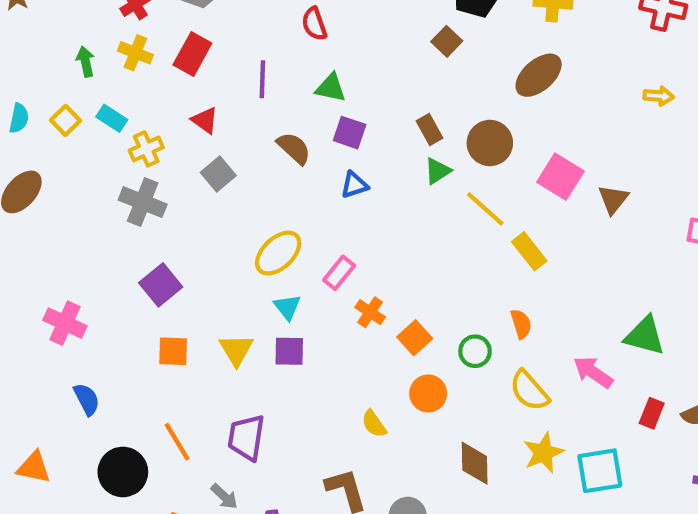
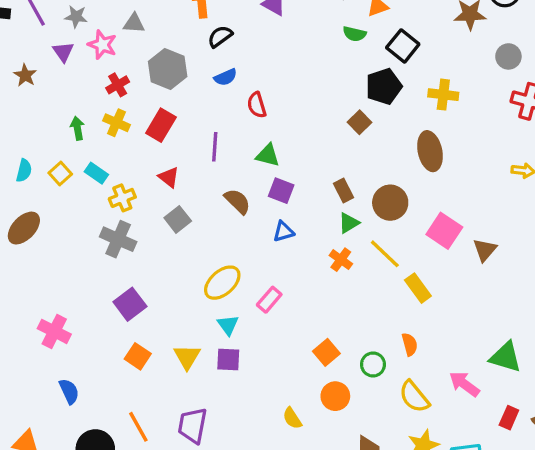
brown ellipse: (539, 75) -> (430, 151), turned -63
orange cross: (370, 312) -> (341, 260), moved
orange square: (173, 351) -> (138, 356), turned 30

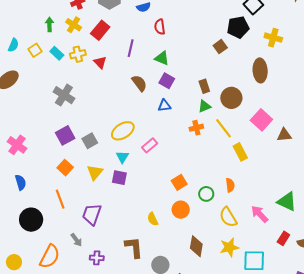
yellow cross: (122, 198) -> (78, 54), moved
gray square: (178, 219) -> (90, 141), moved
brown triangle: (485, 250) -> (284, 135), turned 35
orange cross: (341, 260) -> (196, 128), turned 32
orange line: (138, 427) -> (60, 199), moved

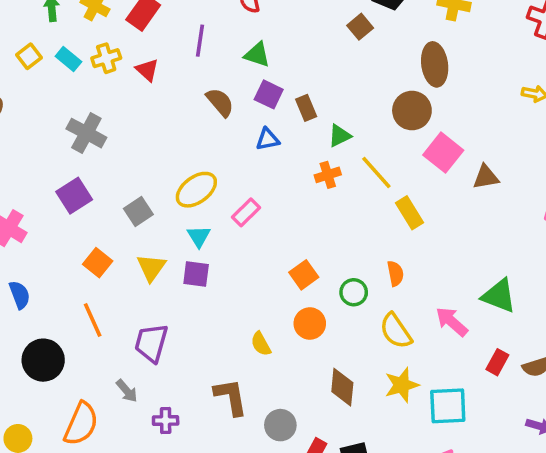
brown rectangle: (204, 86) -> (306, 108), moved
brown circle: (231, 98) -> (412, 111), moved
purple square: (65, 135) -> (74, 196), moved

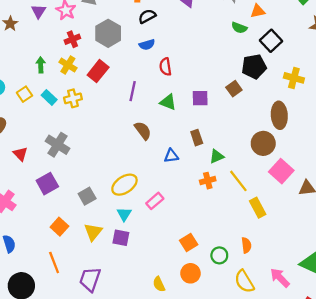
red triangle: (147, 70) -> (20, 154), moved
purple square: (269, 94) -> (200, 98), moved, turned -30

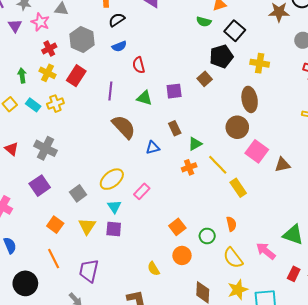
brown semicircle: (143, 131) -> (124, 127), size x1.4
red triangle: (20, 154) -> (12, 149), moved

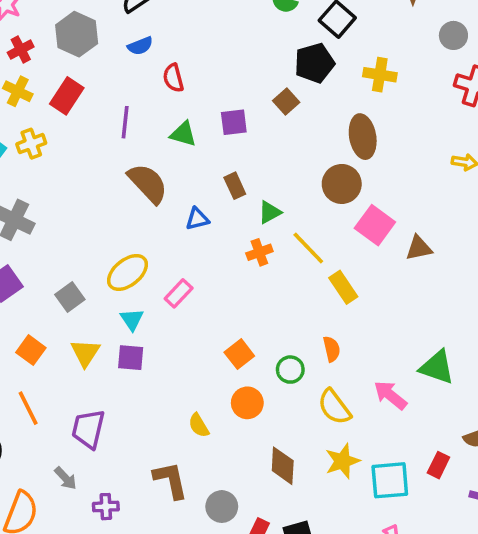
red rectangle: (294, 274) -> (438, 465), moved

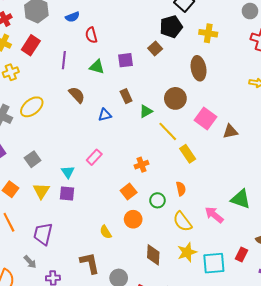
brown semicircle: (148, 183) -> (77, 95), size x0.7
brown circle: (342, 184) -> (175, 98), moved
orange cross: (259, 252) -> (142, 165), moved
yellow ellipse: (127, 272) -> (32, 107), moved

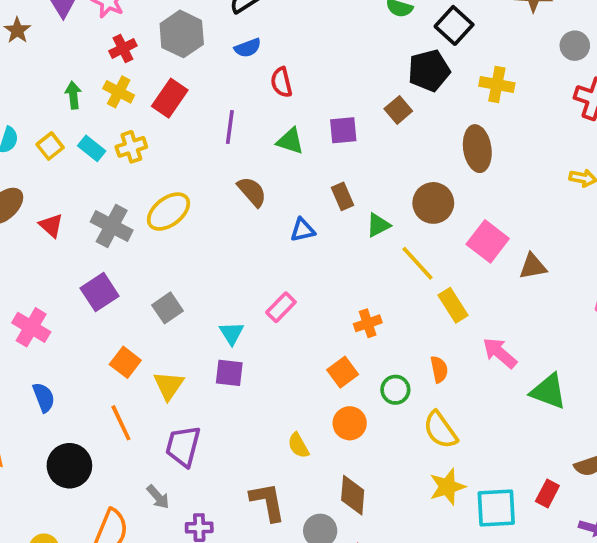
yellow triangle: (41, 191) -> (169, 385), moved
pink arrow: (214, 215) -> (500, 353), moved
brown diamond: (153, 255) -> (353, 495), moved

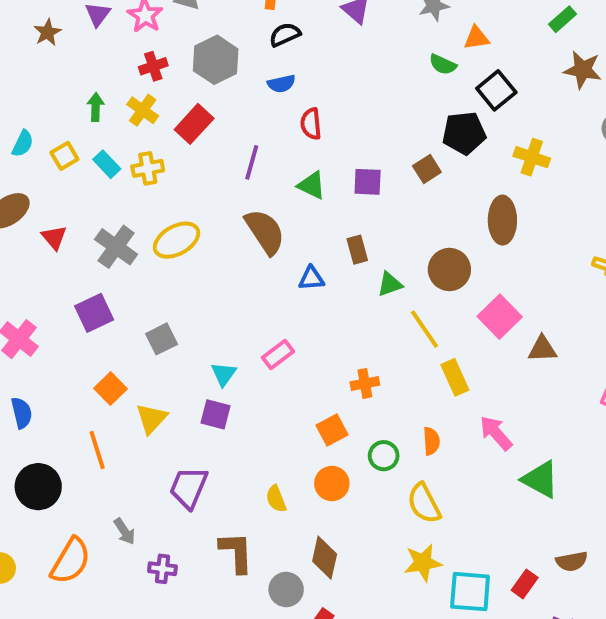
brown semicircle: (252, 192) -> (265, 232), size x1.4
purple trapezoid: (183, 446) -> (189, 488), moved

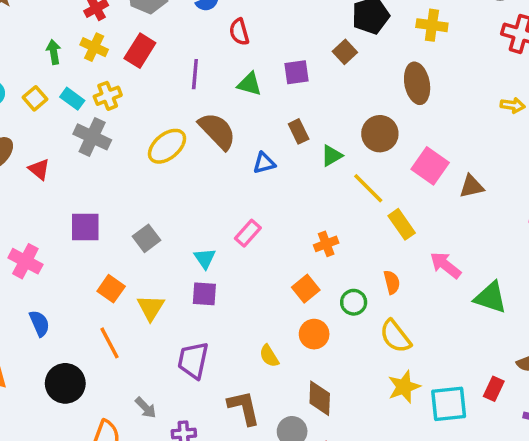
yellow ellipse: (177, 240) -> (167, 146), moved
gray cross: (116, 247) -> (92, 137), moved
purple square: (94, 313) -> (85, 227), turned 36

